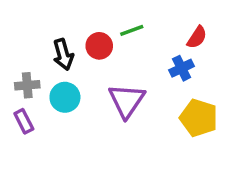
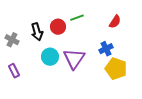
blue cross: (181, 68) -> (106, 49), moved
gray cross: (27, 85) -> (12, 40), moved, turned 32
cyan circle: (65, 97) -> (50, 57), moved

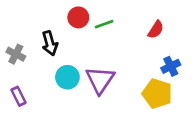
red circle: (58, 27) -> (78, 17), moved
blue cross: (106, 49) -> (171, 66), moved

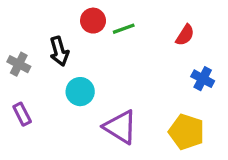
blue cross: (171, 66) -> (203, 79), turned -36
purple triangle: (100, 80) -> (120, 127), moved, turned -32
yellow pentagon: (157, 94) -> (187, 132), moved

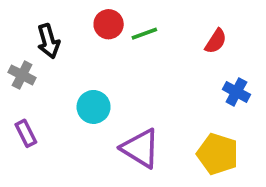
black arrow: (59, 51) -> (48, 41), moved

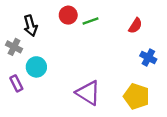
cyan circle: (94, 107) -> (36, 67), moved

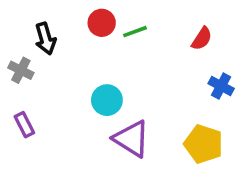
cyan circle: (36, 67) -> (107, 100), moved

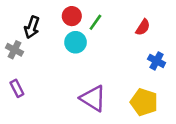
green line: (135, 32) -> (95, 22), turned -35
black arrow: (45, 39) -> (32, 27), turned 35
cyan circle: (107, 100) -> (76, 42), moved

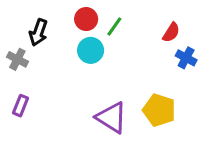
blue cross: (157, 61) -> (186, 58), moved
purple rectangle: (17, 88) -> (20, 106), turned 49
yellow pentagon: (144, 102) -> (159, 110), moved

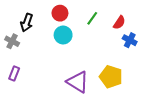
green line: (114, 26) -> (92, 18), moved

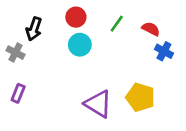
red semicircle: (119, 23) -> (151, 29), turned -96

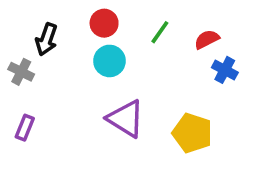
red semicircle: (151, 29) -> (207, 39), turned -54
purple triangle: (98, 104) -> (126, 119), moved

